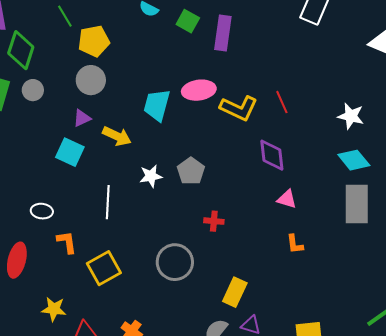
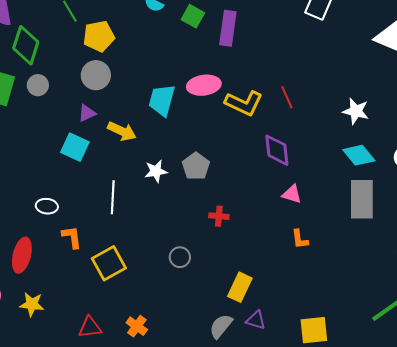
gray circle: (175, 262) -> (180, 257), size x0.6
yellow star: (54, 309) -> (32, 304), moved

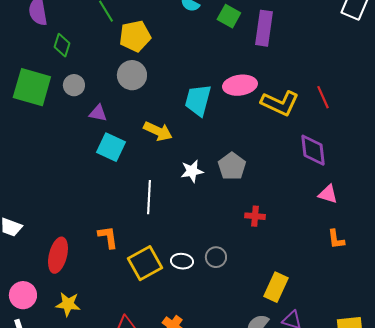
green diamond: (26, 45) -> (62, 45), size x0.6
purple triangle: (87, 113) -> (98, 113), moved, turned 36
white ellipse: (47, 206) -> (182, 261), moved

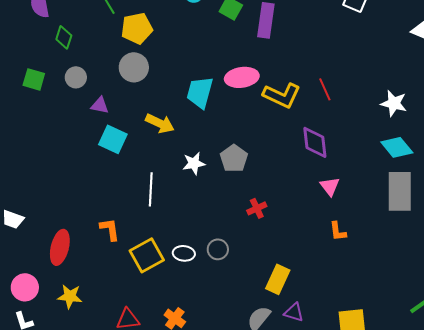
green square: (32, 87) -> (34, 79), size x0.6
pink triangle: (328, 194) -> (330, 186), turned 35
red cross: (255, 216) -> (257, 208), turned -30

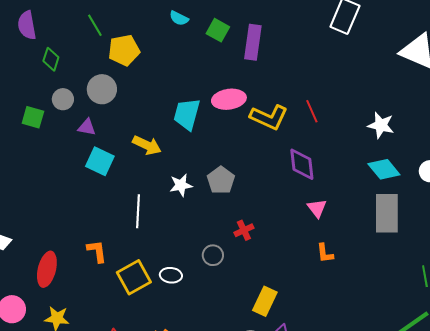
gray circle: (134, 67) -> (102, 89), moved
green square: (34, 79) -> (33, 117), moved
gray circle: (218, 249) -> (213, 255), moved

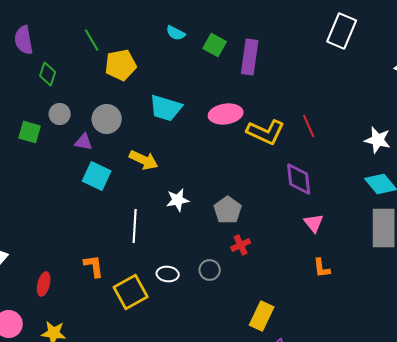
gray circle: (102, 89) -> (107, 119), moved
cyan trapezoid: (187, 114) -> (166, 108), moved, turned -88
gray pentagon: (221, 180) -> (228, 210), moved
red ellipse: (47, 269) -> (44, 284), size x0.7
white ellipse: (171, 275) -> (168, 274), moved

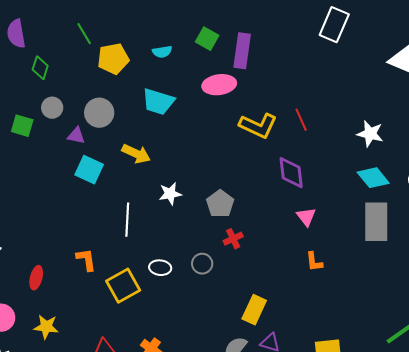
cyan semicircle: (176, 33) -> (162, 52), moved, turned -36
pink ellipse: (226, 114) -> (219, 85), moved

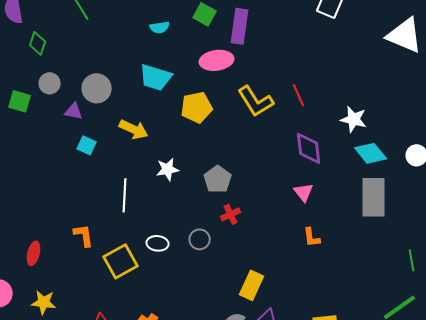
yellow pentagon: (113, 59) -> (197, 107), moved
yellow L-shape: (258, 126) -> (256, 101), turned 33
white star: (370, 134) -> (354, 119), moved
cyan square: (89, 170) -> (87, 145), size x0.7
purple diamond: (291, 173) -> (309, 148), moved

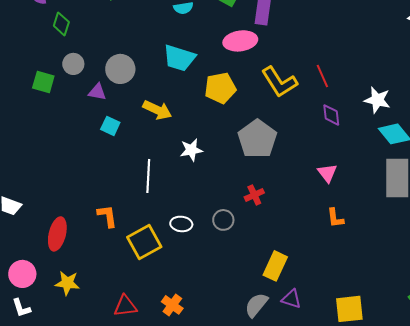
purple diamond: (309, 148) -> (331, 115), moved, size x0.7
gray pentagon: (218, 179) -> (257, 139), moved, size x1.4
red ellipse: (34, 253) -> (57, 234), size x1.4

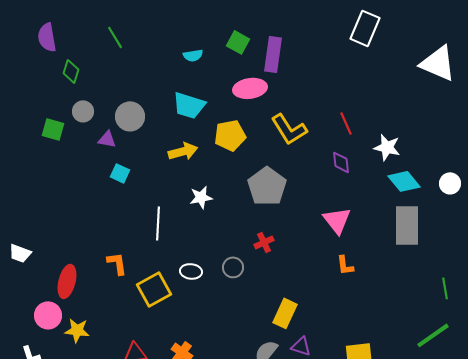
red line: (322, 76) -> (346, 123), moved
yellow arrow: (157, 110) -> (183, 151), moved, turned -40
pink triangle: (327, 173) -> (337, 220), size x1.4
pink circle: (22, 274) -> (48, 315), moved

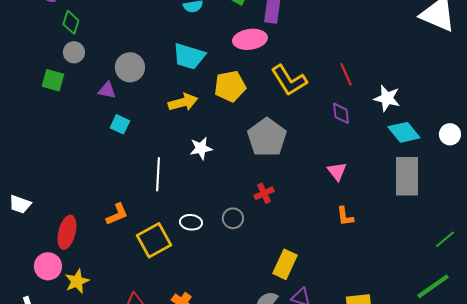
gray circle: (83, 111) -> (74, 52), moved
pink triangle: (337, 220) -> (337, 171), size x0.7
orange L-shape: (117, 263) -> (117, 214), turned 75
green line: (445, 288) -> (445, 239), turned 60
yellow star: (77, 330) -> (77, 281), turned -30

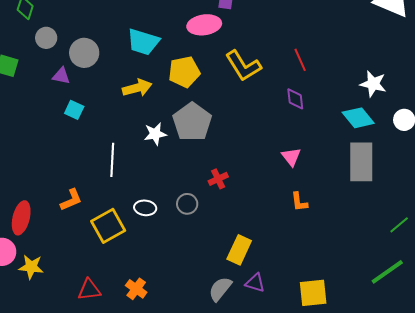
gray circle: (74, 52) -> (46, 38), moved
white star: (387, 98) -> (373, 84), moved
gray pentagon: (267, 137) -> (192, 122), moved
yellow star: (77, 281) -> (31, 267), turned 30

